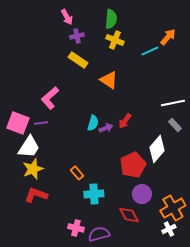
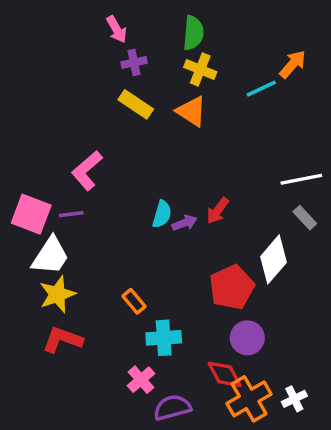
orange triangle: (109, 80) -> (192, 111), moved
orange cross: (173, 208) -> (249, 399), moved
pink cross: (76, 228) -> (141, 380), moved, turned 35

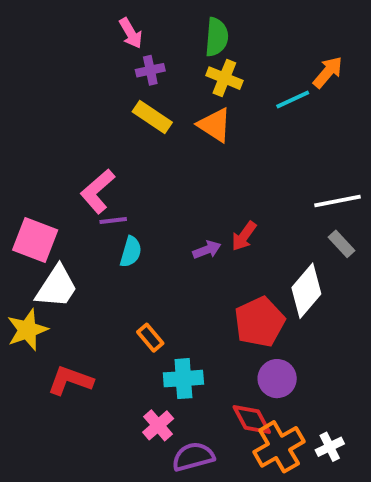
purple line: (71, 214) -> (113, 220), moved
cyan semicircle: (162, 214) -> (131, 252), moved
yellow star: (57, 294) -> (27, 330), moved

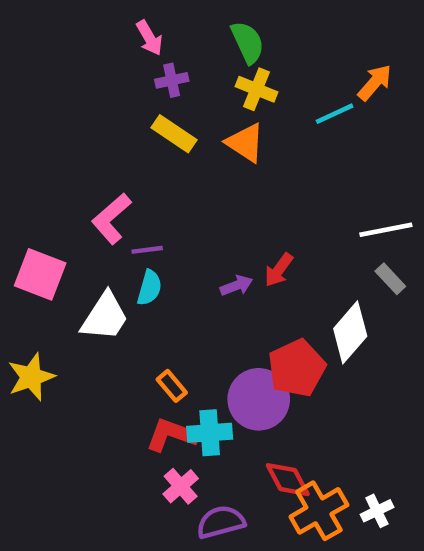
green semicircle: (217, 37) -> (248, 42), turned -30
purple line: (113, 220) -> (147, 250), moved
white trapezoid: (57, 287) -> (105, 317), moved
purple circle: (277, 379) -> (259, 399), moved, size x1.4
red L-shape: (70, 380) -> (172, 435), moved

